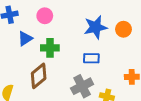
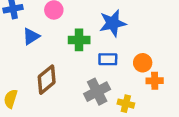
orange circle: (123, 29) -> (143, 63), moved
green cross: (50, 48) -> (79, 40), moved

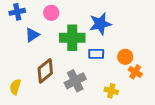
green cross: (79, 40) -> (72, 38), size x1.4
orange cross: (155, 81) -> (135, 72), turned 32
gray cross: (97, 92) -> (75, 81), moved

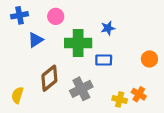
blue star: (100, 24) -> (108, 28), size x0.6
orange circle: (125, 57) -> (149, 59), moved
orange cross: (135, 72) -> (139, 94), moved

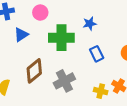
blue rectangle: (104, 60) -> (97, 54), moved, turned 63

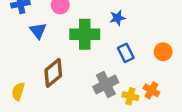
blue triangle: (21, 35) -> (38, 31), turned -35
gray cross: (64, 81) -> (106, 85), moved

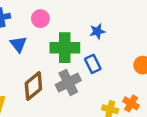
blue rectangle: (126, 53) -> (93, 64), moved
gray cross: (106, 85) -> (68, 83), moved

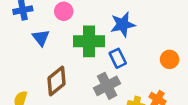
blue star: (97, 31) -> (123, 25), size x1.5
gray cross: (68, 83) -> (107, 86), moved

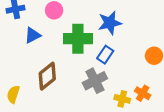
blue triangle: (41, 38) -> (32, 35), turned 42
blue rectangle: (118, 58) -> (105, 55), turned 60

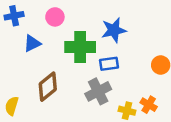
blue rectangle: (105, 55) -> (109, 64), turned 48

